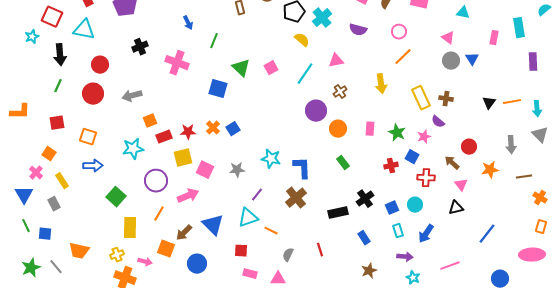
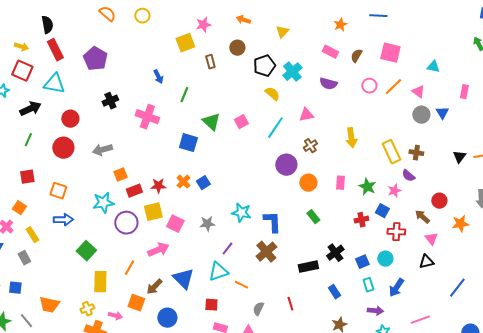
black arrow: (60, 55) -> (30, 109), turned -110
orange line: (403, 57) -> (393, 87), moved
purple circle: (156, 181) -> (126, 223), moved

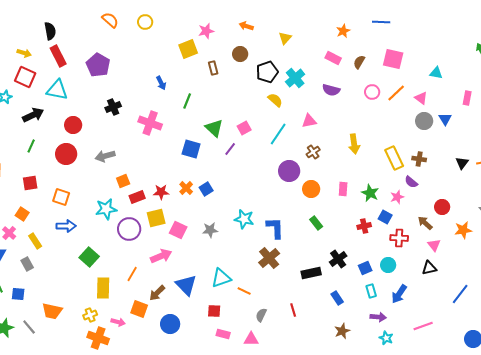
purple line: (227, 249) -> (230, 149), moved

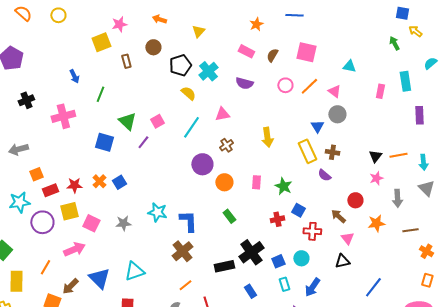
blue triangle: (445, 119) -> (317, 126), moved
pink cross: (150, 123) -> (63, 116), turned -35
pink star: (397, 197) -> (376, 178), moved
black cross: (338, 259) -> (251, 252), size x1.4
orange line: (244, 291) -> (185, 285), moved, turned -64

